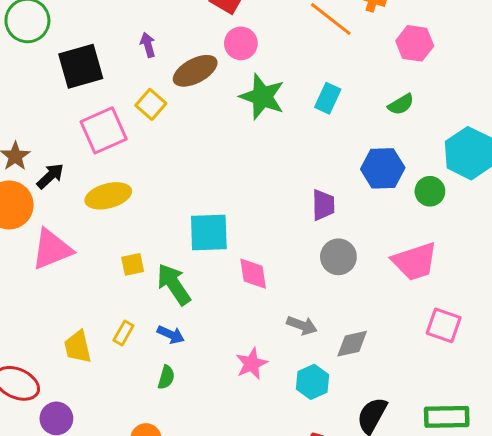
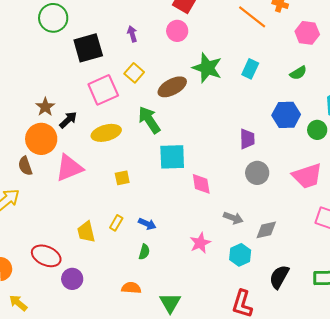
pink circle: (241, 43) -> (177, 31), moved
brown ellipse: (195, 71) -> (172, 87), moved
green arrow: (174, 284) -> (149, 120), moved

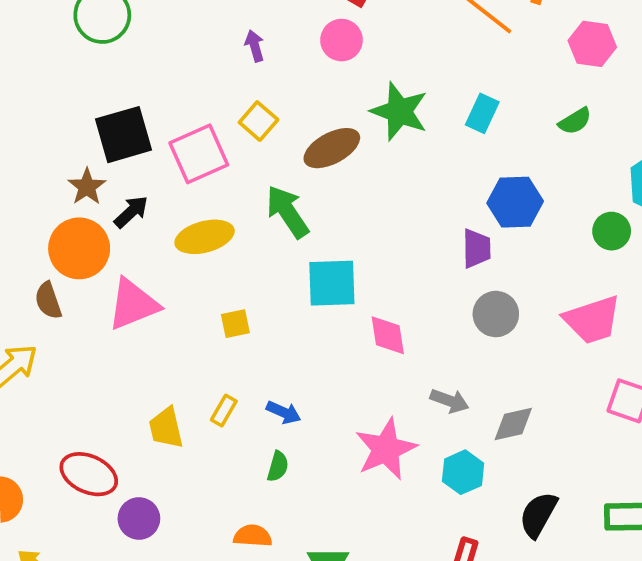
black square: (88, 48) -> (123, 135), moved
blue hexagon: (286, 115) -> (515, 202), moved
pink star: (200, 243) -> (386, 449), size x1.5

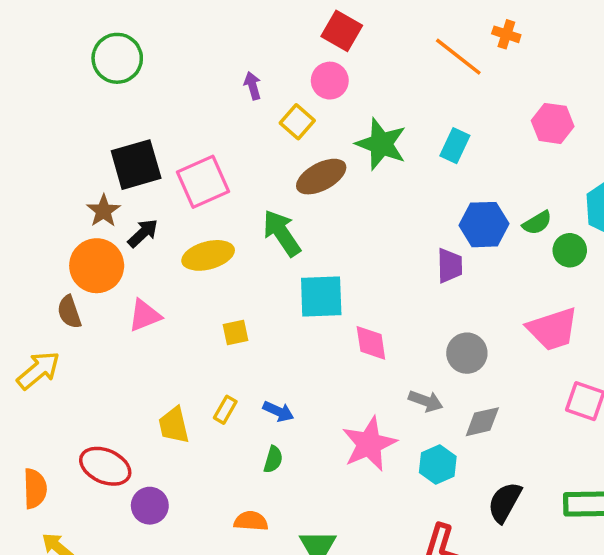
pink hexagon: (592, 44) -> (553, 123), moved
yellow square: (259, 121) -> (297, 122), moved
green semicircle: (575, 121) -> (537, 223), moved
pink triangle: (133, 304) -> (145, 315), size x0.7
gray circle: (496, 314) -> (467, 353), moved

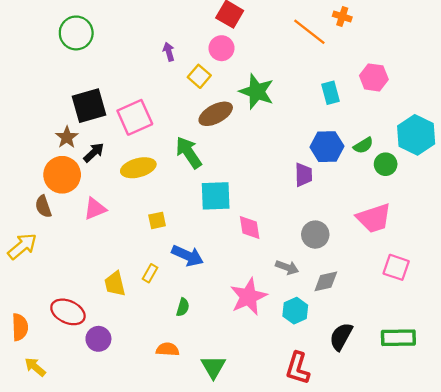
cyan rectangle: (455, 146) -> (330, 93), moved, turned -40
blue arrow: (278, 411) -> (188, 256), moved, size x1.5

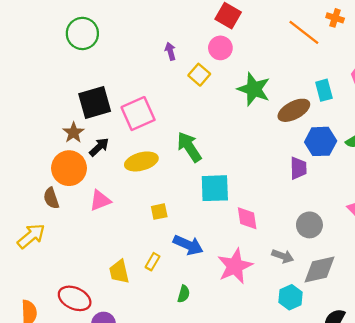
brown ellipse: (216, 114) -> (294, 110), moved
gray diamond: (326, 281) -> (319, 269), size x1.4
pink star: (248, 297) -> (235, 266), moved

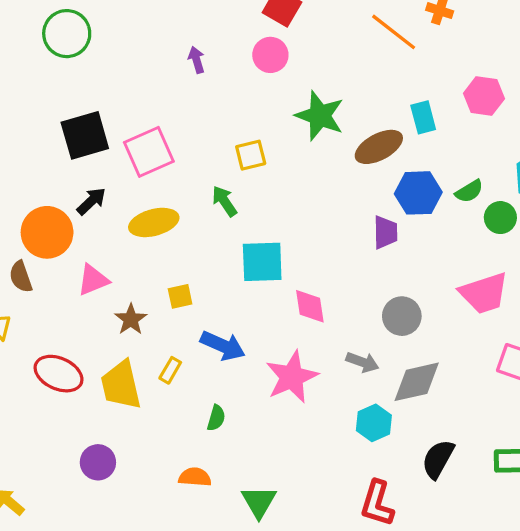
yellow square: (199, 75) -> (251, 155), moved, turned 35
brown star: (73, 133) -> (131, 319), moved
green arrow: (189, 147) -> (224, 201), size x0.7
yellow trapezoid: (119, 272) -> (121, 385), size x1.4
red ellipse: (75, 298) -> (59, 374), moved

